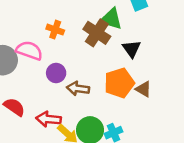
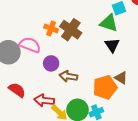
green triangle: (111, 19) -> (109, 23), moved
brown cross: (97, 33) -> (71, 30), moved
orange pentagon: (119, 83) -> (105, 87), moved

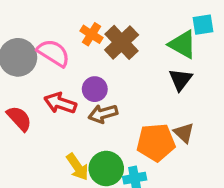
purple circle: (51, 63) -> (95, 89), moved
brown arrow: (68, 76) -> (103, 114), turned -36
red arrow: (44, 100) -> (60, 103), moved

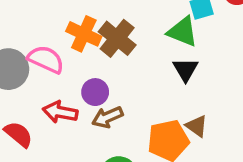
orange cross: (91, 34) -> (84, 34), size x1.4

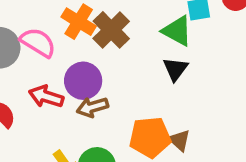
purple circle: (95, 92) -> (83, 81), size x1.4
brown triangle: (197, 126) -> (179, 140), moved

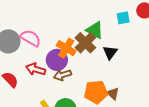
orange cross: (79, 22) -> (66, 48), moved
brown cross: (111, 30) -> (85, 43), moved
green triangle: (177, 31) -> (95, 30), moved

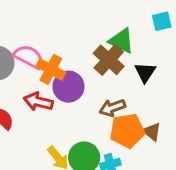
orange cross: (66, 48) -> (51, 69), moved
brown arrow: (62, 75) -> (112, 108), moved

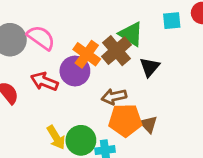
orange cross: (51, 69) -> (87, 54), moved

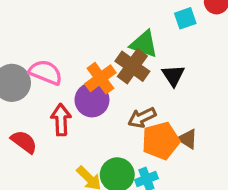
orange cross: (87, 54) -> (100, 78), turned 32
red arrow: (44, 81) -> (61, 120), turned 80

